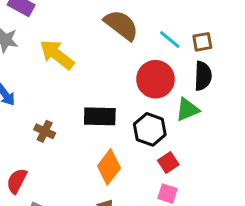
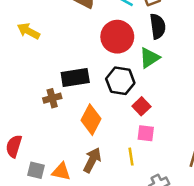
yellow arrow: (57, 55) -> (28, 31), size x0.7
brown cross: (45, 131) -> (52, 98), moved, turned -30

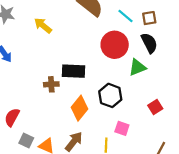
black semicircle: (158, 26) -> (149, 43), turned -30
black hexagon: (120, 81) -> (110, 95), moved
red square: (141, 106) -> (155, 107), moved

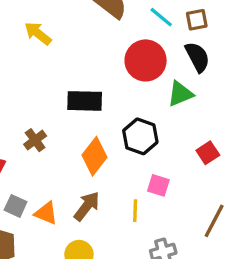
brown cross: (51, 84) -> (35, 140), moved, turned -32

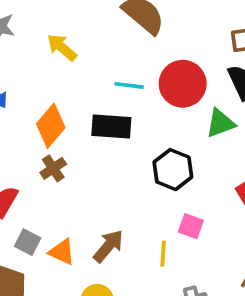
cyan line: (161, 17) -> (129, 85), moved, turned -35
orange diamond: (94, 156) -> (51, 126), moved

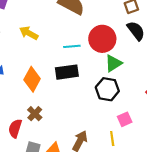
green triangle: (220, 123) -> (113, 63), moved
brown cross: (53, 168) -> (35, 114), moved
pink square: (191, 226) -> (125, 119), turned -32

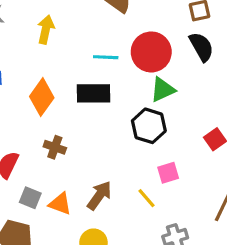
yellow arrow: (29, 33) -> (46, 30), turned 66
brown cross: (35, 114) -> (55, 147), moved, turned -32
yellow line: (112, 138) -> (146, 198), turned -40

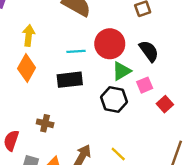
black semicircle: (201, 47) -> (149, 51), moved
orange diamond: (42, 97) -> (27, 68), moved
pink square: (168, 173) -> (145, 85), moved

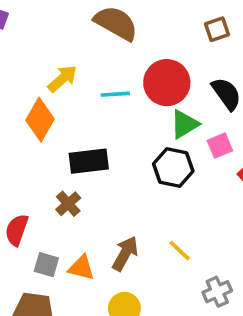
yellow arrow: (29, 35) -> (62, 79), moved, turned 42
black rectangle: (70, 80) -> (89, 161), moved
brown cross: (45, 123) -> (68, 204), turned 35

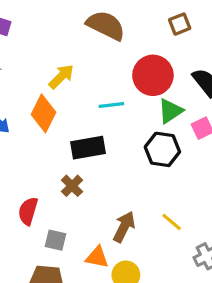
brown square: (217, 29) -> (180, 24), moved
cyan line: (115, 94) -> (111, 105), moved
orange triangle: (81, 268) -> (97, 257), moved

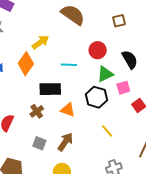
red circle: (153, 75) -> (98, 50), size x0.7
yellow line: (172, 222) -> (107, 131), moved
gray square: (56, 240) -> (39, 143), moved
orange triangle: (97, 257) -> (68, 110), moved

